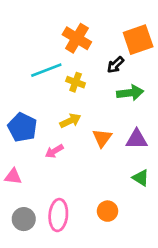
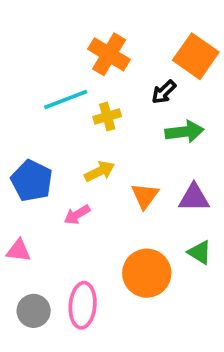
orange square: (138, 40) -> (196, 56), turned -36
yellow cross: (76, 82) -> (107, 117), turned -36
orange circle: (107, 211) -> (147, 273), moved, size x1.6

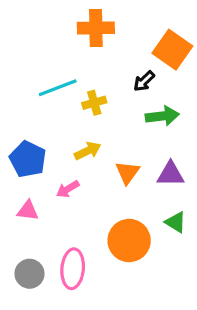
orange cross: (109, 54) -> (96, 28), moved, turned -32
pink triangle: (18, 251) -> (28, 211), moved

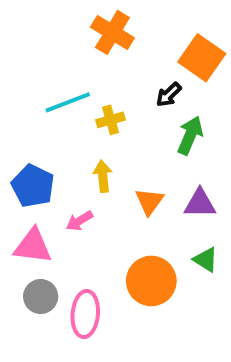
orange cross: (96, 28) -> (112, 32), turned 32
green arrow: (162, 116) -> (190, 135), turned -60
yellow arrow: (88, 151) -> (103, 176), turned -70
pink triangle: (28, 211) -> (33, 246), size x1.5
gray circle: (29, 274) -> (41, 297), moved

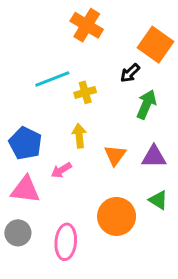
gray circle: (41, 297) -> (18, 233), moved

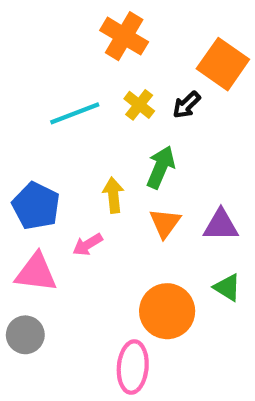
yellow cross: (85, 92) -> (139, 105), moved, turned -36
green arrow: (146, 104) -> (161, 167), moved
pink ellipse: (66, 242) -> (133, 367), moved

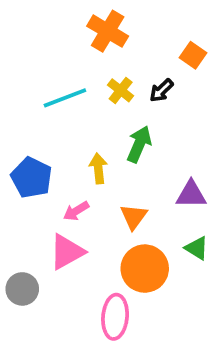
orange square: (223, 64) -> (193, 55), size x0.6
orange triangle: (165, 223) -> (134, 217), moved
pink triangle: (36, 272) -> (67, 252), moved, turned -36

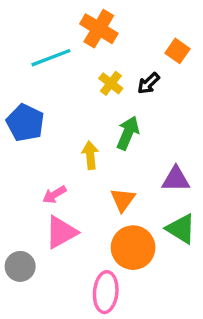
cyan line: (65, 98) -> (51, 58), moved
blue pentagon: (32, 178) -> (25, 123), moved
pink arrow: (76, 211) -> (54, 195), moved
green triangle: (197, 248) -> (181, 229), size x1.4

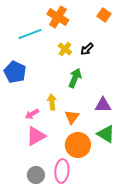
orange square: (178, 51) -> (104, 15), moved
yellow arrow: (90, 155) -> (52, 102), moved
gray circle: (20, 266) -> (36, 175), moved

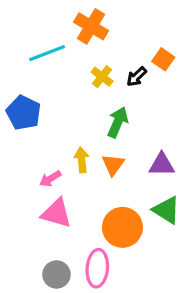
orange square: (104, 15) -> (163, 59), moved
orange triangle: (72, 117) -> (113, 165), moved
pink triangle: (36, 136) -> (56, 213), turned 45

